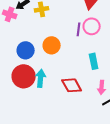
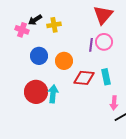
blue circle: (26, 50) -> (39, 56), moved
red diamond: (72, 85) -> (84, 78), moved, turned -55

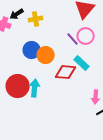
purple line: (91, 45) -> (73, 39), turned -48
blue circle: (39, 56) -> (32, 50), moved
cyan rectangle: (106, 77) -> (82, 63), moved, turned -35

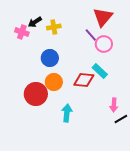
purple line: (73, 39) -> (91, 35), moved
orange circle: (46, 55) -> (54, 82), moved
cyan arrow: (35, 88) -> (67, 113), moved

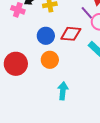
red diamond: (84, 80) -> (71, 34), moved
red circle: (36, 94) -> (16, 64), moved

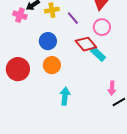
purple line: (87, 13) -> (73, 18), moved
red diamond: (71, 34) -> (86, 44), moved, turned 45

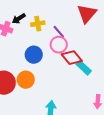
pink circle: (102, 27) -> (59, 45), moved
orange circle: (52, 65) -> (26, 80), moved

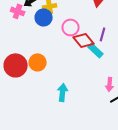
purple line: (59, 32) -> (103, 34), moved, turned 56
blue circle: (34, 55) -> (44, 17), moved

